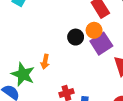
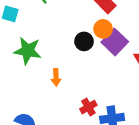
green star: (23, 74) -> (28, 51), moved

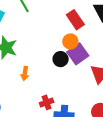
black circle: (84, 41) -> (61, 59), moved

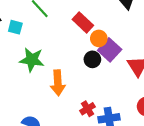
red rectangle: (75, 20) -> (83, 22), moved
orange arrow: (25, 73) -> (58, 83), size x1.6

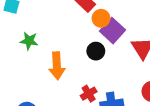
black circle: (92, 59) -> (96, 51), moved
green star: (32, 60) -> (29, 41), size x0.7

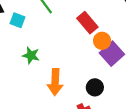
black circle: (96, 51) -> (95, 87), moved

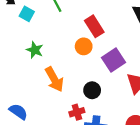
orange circle: (102, 41) -> (84, 46), moved
orange arrow: (55, 82) -> (54, 79), turned -40

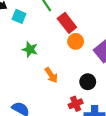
red rectangle: (94, 26) -> (67, 23), moved
orange arrow: (54, 79) -> (51, 75), size x0.7

